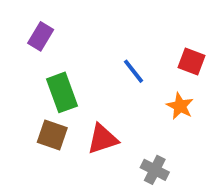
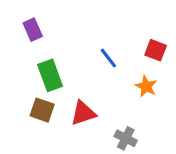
purple rectangle: (41, 36) -> (33, 30), turned -55

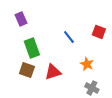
orange star: (146, 86) -> (87, 64), moved
gray cross: (126, 138) -> (92, 88), moved

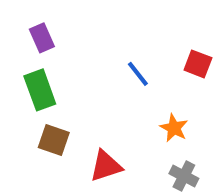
green rectangle: (32, 48) -> (40, 90), moved
red triangle: (53, 72) -> (106, 166), moved

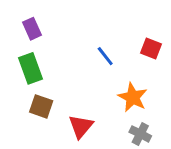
orange star: (174, 128) -> (133, 97), size x1.4
red triangle: (106, 166) -> (81, 126), turned -32

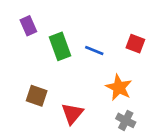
blue line: (105, 56) -> (94, 50), turned -30
green rectangle: (30, 68) -> (60, 46), moved

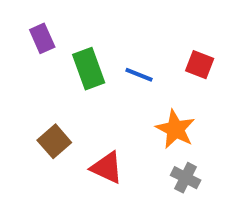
brown square: (37, 96) -> (54, 141), turned 30
red triangle: (72, 114) -> (107, 168), turned -45

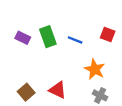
purple rectangle: (42, 38) -> (23, 38), moved, turned -40
brown square: (54, 141) -> (26, 92), moved

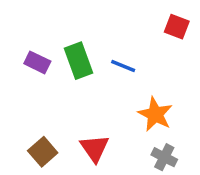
red square: (108, 34) -> (177, 27), moved
red triangle: (58, 90) -> (94, 148), turned 30

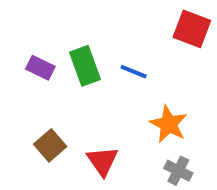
red square: (177, 27) -> (192, 29), size x1.4
brown square: (43, 152) -> (50, 145), moved

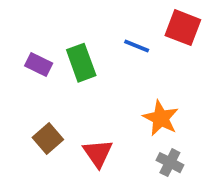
blue line: (134, 72) -> (137, 46), moved

